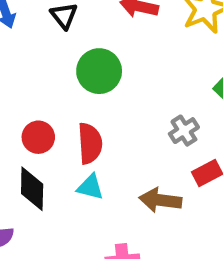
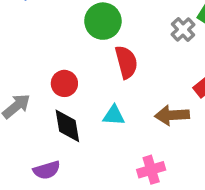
gray cross: (184, 131) -> (183, 30), moved
red semicircle: (90, 143) -> (126, 62), moved

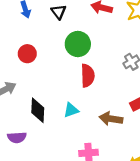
red circle: (64, 83) -> (27, 54), moved
cyan triangle: (114, 115) -> (71, 110), turned -35

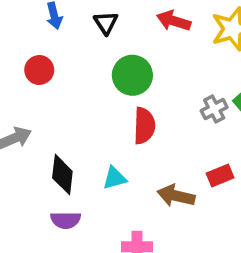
red circle: (27, 54) -> (39, 70), moved
purple semicircle: (17, 137) -> (66, 220), moved

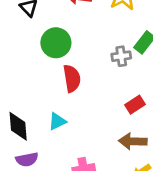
gray cross: (214, 109) -> (121, 56), turned 30
brown arrow: (176, 196) -> (133, 141), moved

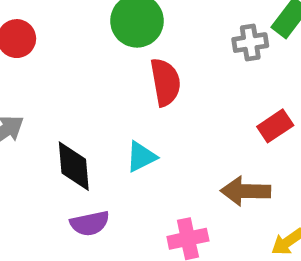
brown arrow: (133, 141) -> (246, 191), moved

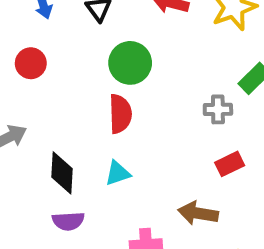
gray cross: (250, 43) -> (218, 109), moved
red semicircle: (165, 82) -> (120, 114), moved

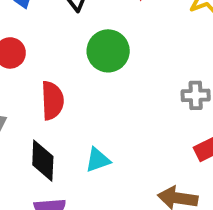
red semicircle: (120, 114) -> (52, 100), moved

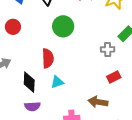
red semicircle: (52, 100) -> (48, 58), moved

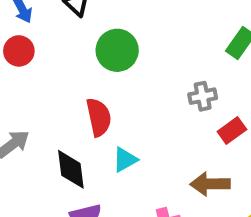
red circle: (13, 27) -> (19, 51), moved
gray cross: (108, 49) -> (203, 96), moved

